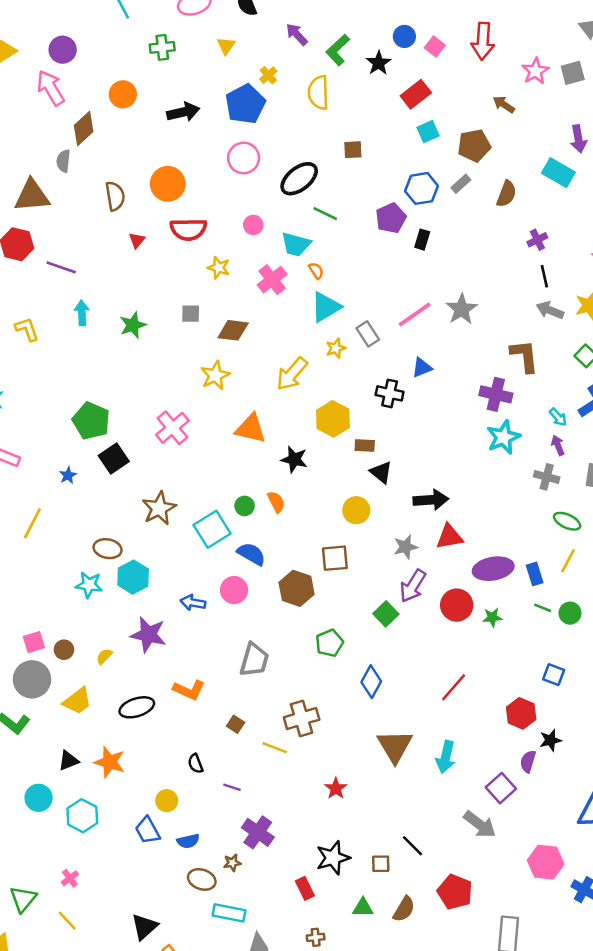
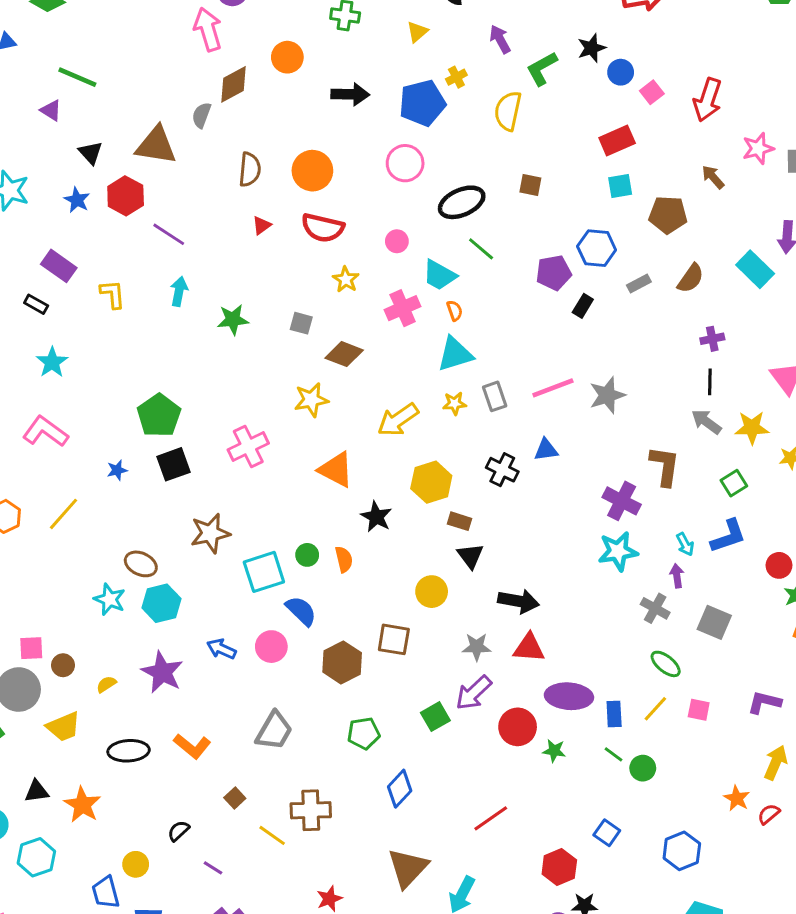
black star: (379, 63) -> (592, 48), moved
gray rectangle: (461, 184) -> (639, 283), moved
black semicircle: (195, 764) -> (179, 831), turned 54

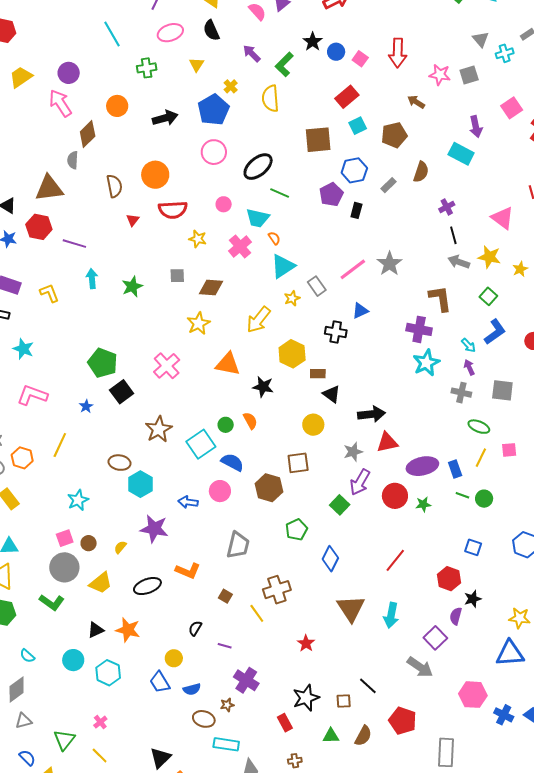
pink star: (758, 148) -> (440, 75), turned -30
brown square: (530, 185) -> (318, 140), moved, size x1.8
yellow star: (752, 428) -> (489, 257), turned 30
cyan star: (110, 599) -> (78, 500), moved, turned -30
yellow line: (272, 835) -> (257, 613), turned 36

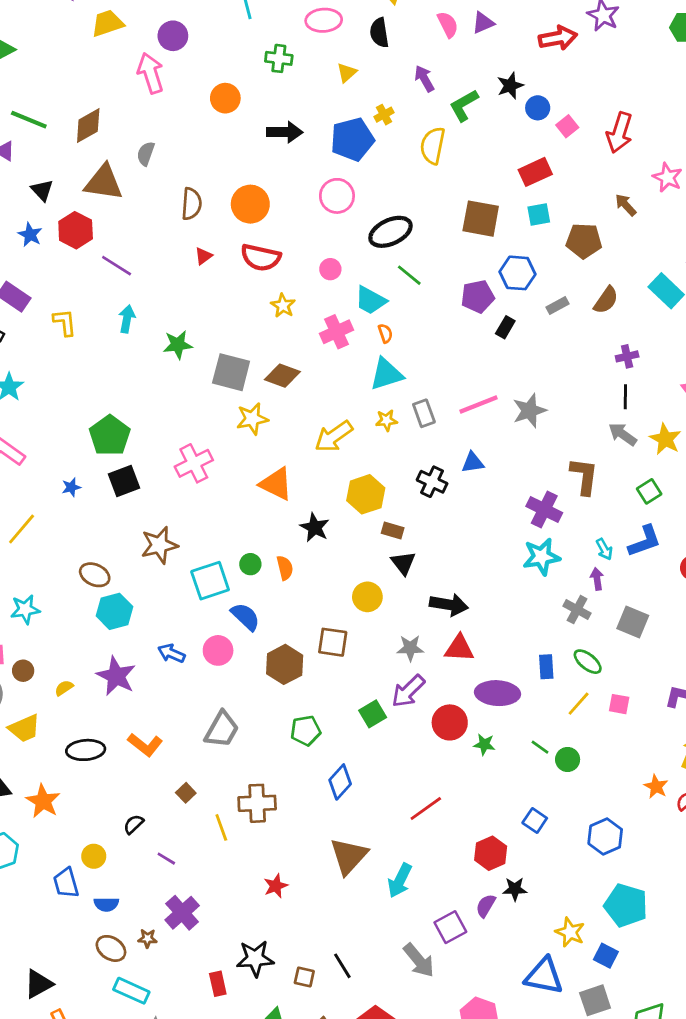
brown diamond: (88, 134) -> (88, 126), moved
gray square: (177, 276) -> (231, 372), moved, size x1.8
blue rectangle: (455, 469) -> (546, 667), moved

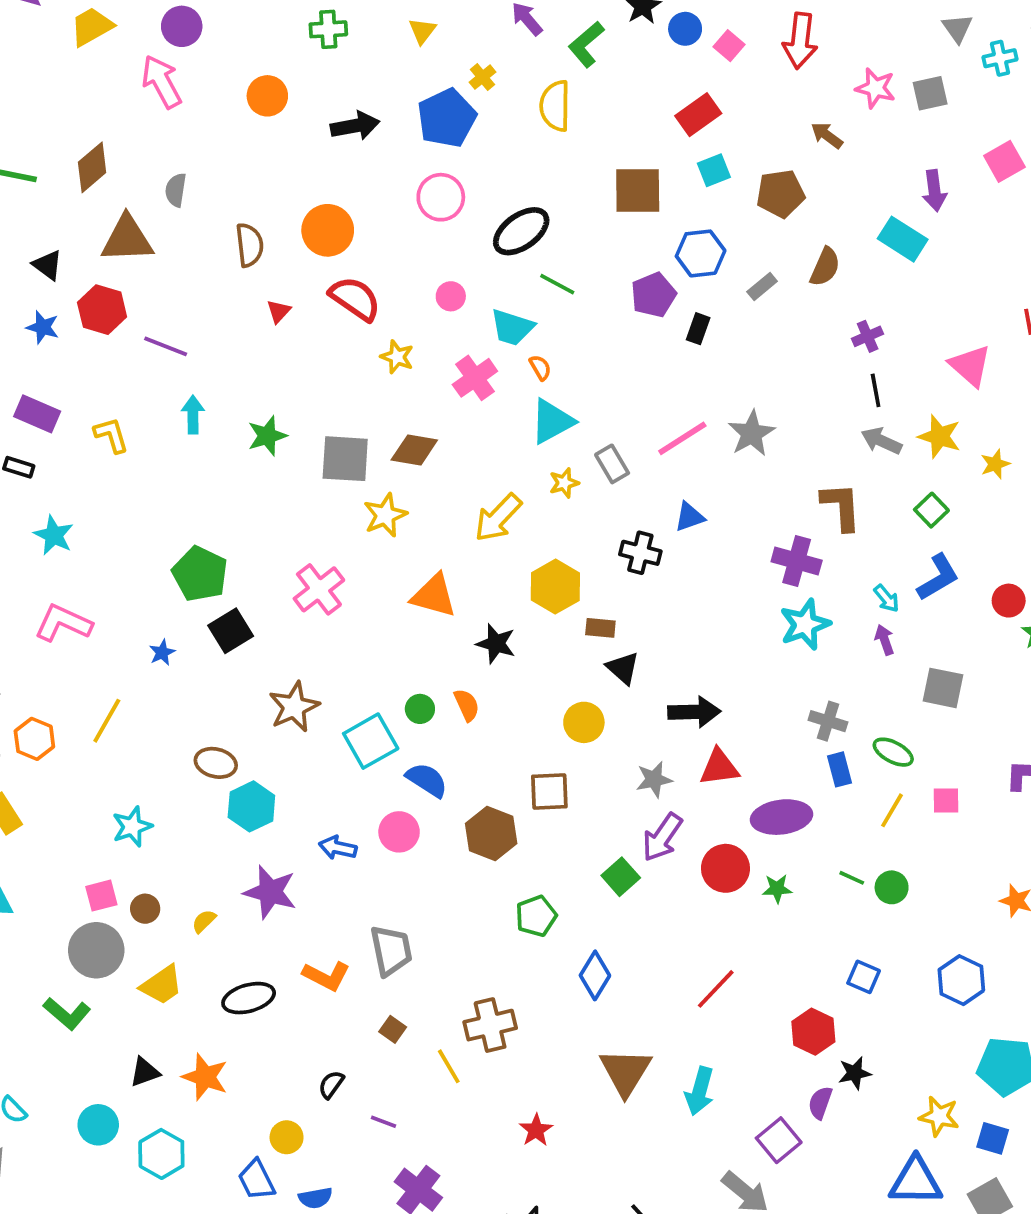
red semicircle: (261, 257) -> (355, 299), turned -147
gray cross: (577, 610) -> (828, 721), moved
gray trapezoid: (222, 729) -> (391, 951), moved, turned -30

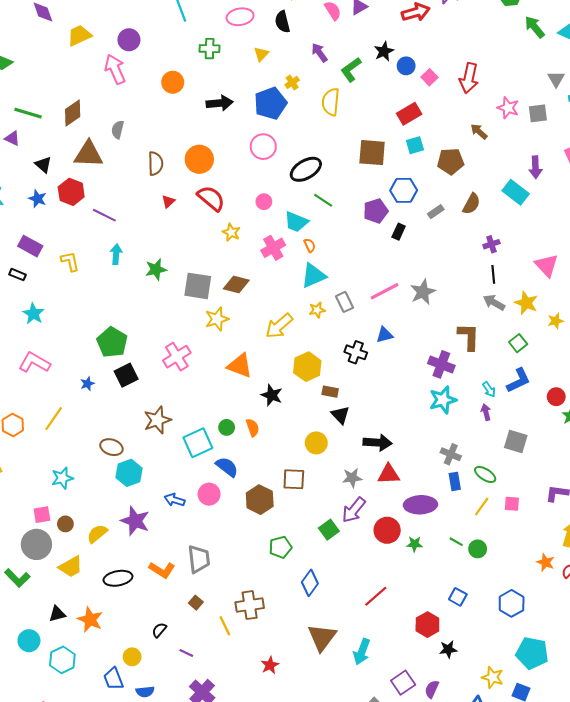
yellow semicircle: (204, 921) -> (97, 534), size x1.5
purple semicircle: (820, 1103) -> (432, 689), moved

